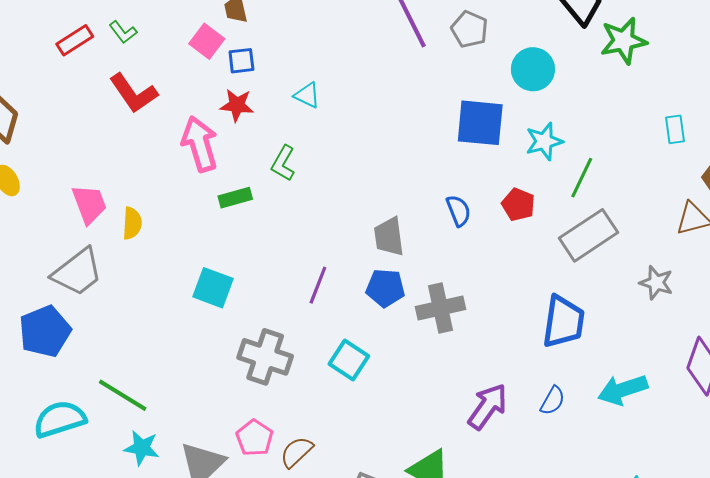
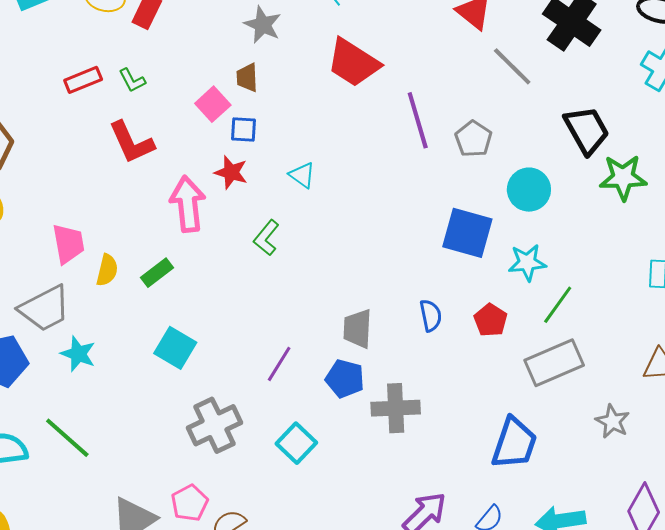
green rectangle: (235, 198) -> (157, 273), moved, turned -32
gray cross: (265, 357) -> (214, 425), turned 36
cyan star: (142, 448) -> (78, 354), moved

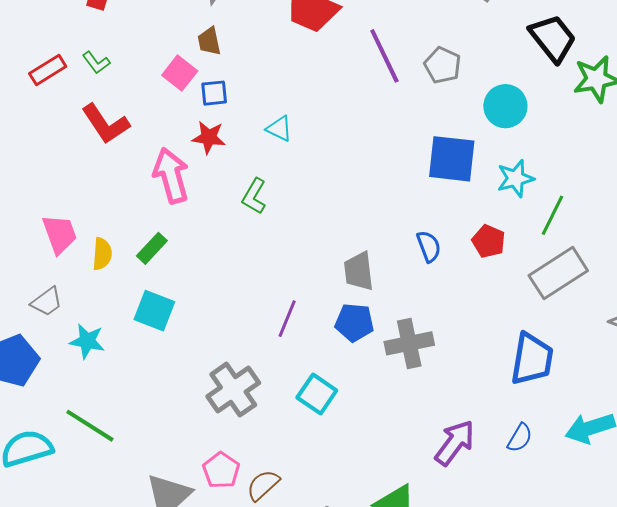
gray trapezoid: (45, 308) -> (47, 302), size x0.6
cyan square: (175, 348) -> (154, 311), moved

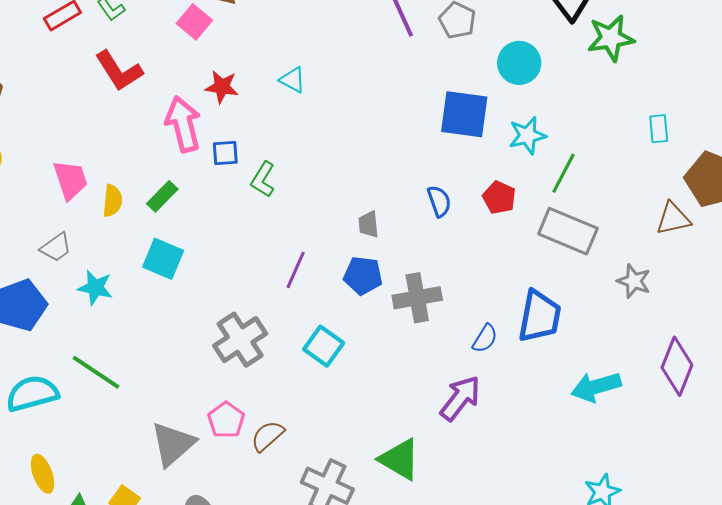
blue square: (214, 93) -> (225, 153), moved
green L-shape: (254, 196) -> (263, 179), moved
gray trapezoid: (359, 271) -> (368, 224), size x0.7
gray rectangle: (558, 273) -> (568, 231), turned 54
blue semicircle: (520, 438) -> (485, 339), moved

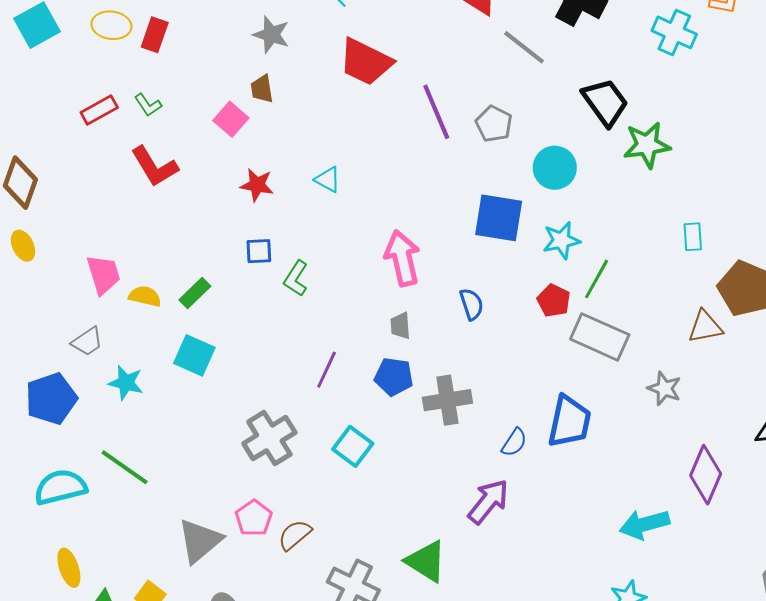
pink arrow: (183, 124) -> (402, 258), moved
red pentagon: (499, 198) -> (554, 301), moved
yellow semicircle: (112, 201) -> (145, 296), turned -84
cyan arrow: (596, 387) -> (645, 524), moved

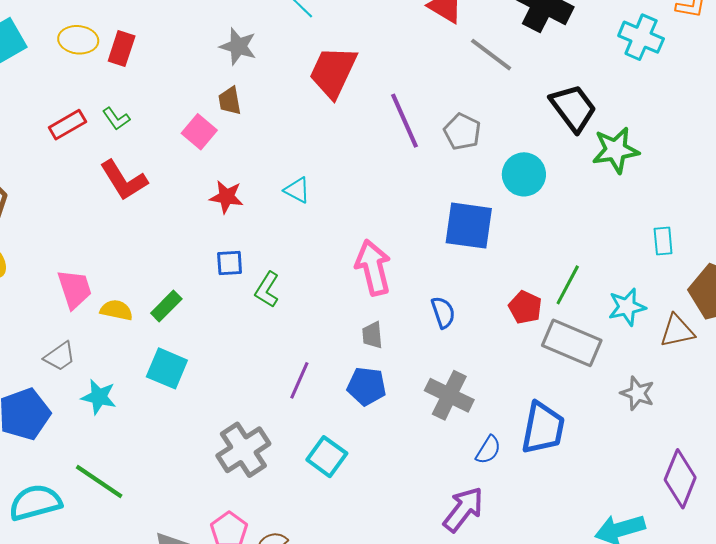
red trapezoid: (366, 62) -> (333, 72), turned 90
cyan star: (561, 240) -> (627, 307), moved
gray cross: (447, 400) -> (449, 395), moved, turned 36

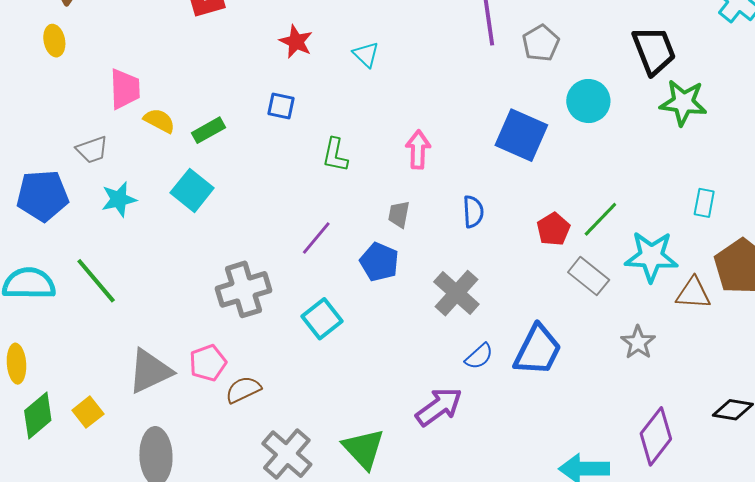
pink arrow: (373, 268) -> (418, 150), size x0.7
green L-shape: (267, 290) -> (335, 155), moved, turned -36
cyan star: (627, 307) -> (651, 256), size x1.4
gray rectangle: (572, 343) -> (589, 276), size x0.7
cyan star: (99, 397) -> (119, 199), turned 30

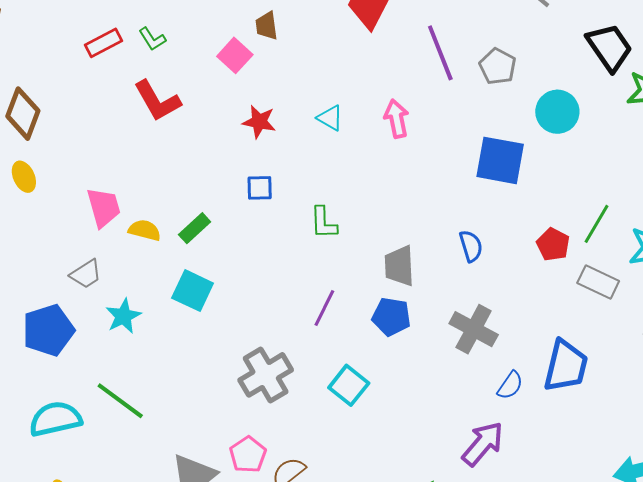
pink arrow: (418, 150) -> (396, 119), moved
gray trapezoid: (399, 214) -> (399, 266), size x1.5

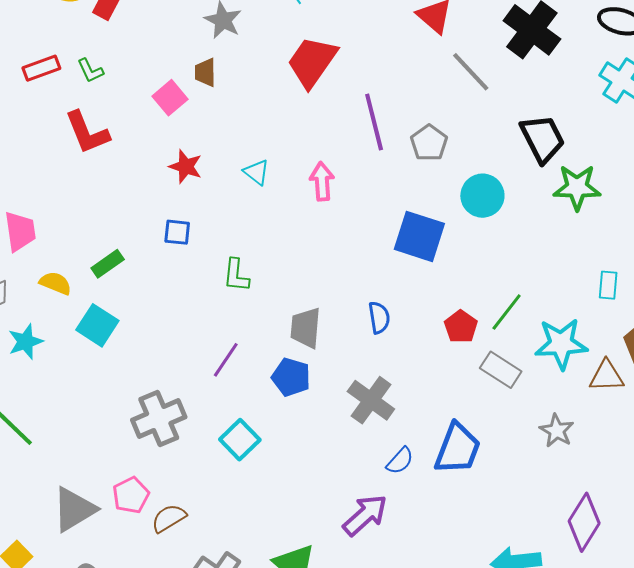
yellow semicircle: (145, 230) -> (55, 283), moved

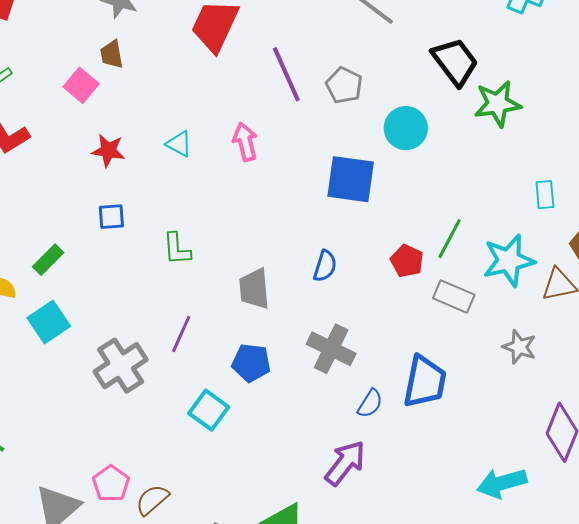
blue semicircle: (379, 318) -> (325, 266), turned 36
cyan square: (97, 325) -> (49, 322), turned 33
blue pentagon: (291, 377) -> (251, 363), moved
gray cross: (159, 418) -> (121, 366), moved

